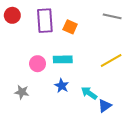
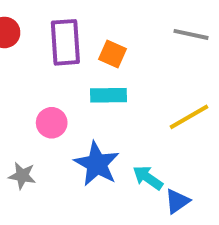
cyan rectangle: (63, 59) -> (109, 95), moved
blue star: (62, 86) -> (97, 164), size x1.6

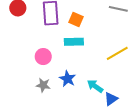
blue star: (97, 164) -> (68, 79), size x0.7
gray star: (22, 176) -> (43, 85), moved

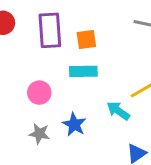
orange square: (76, 20) -> (86, 39), turned -32
cyan arrow: (95, 86) -> (118, 111), moved

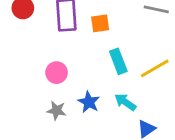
cyan rectangle: (83, 71) -> (118, 61), moved, turned 70
cyan arrow: (118, 111) -> (125, 102), moved

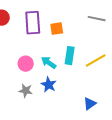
cyan rectangle: (118, 61) -> (70, 56), turned 30
cyan arrow: (125, 102) -> (49, 63), moved

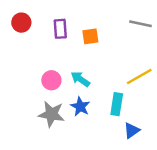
purple rectangle: (33, 23) -> (60, 29), size x0.7
cyan rectangle: (70, 56) -> (117, 104), moved
gray star: (26, 91) -> (51, 114), size x1.5

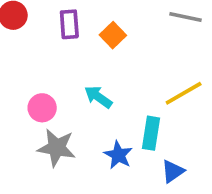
orange square: (90, 36) -> (113, 35), turned -36
pink circle: (51, 80) -> (42, 108), moved
blue star: (80, 107) -> (118, 155), moved

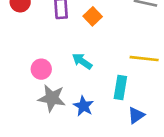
yellow line: (184, 93) -> (144, 59), turned 36
blue star: (118, 155) -> (83, 106), moved

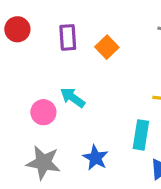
cyan arrow: (82, 61) -> (73, 98), moved
gray star: (52, 98) -> (43, 163), moved

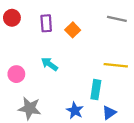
pink circle: (43, 112) -> (16, 74), moved
blue star: (95, 158) -> (75, 111), moved

